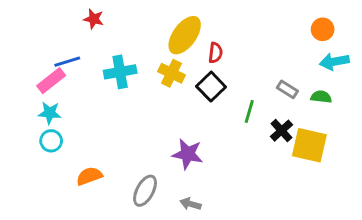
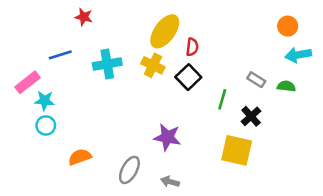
pink rectangle: (51, 81) -> (27, 82), moved
yellow square: (309, 145) -> (237, 150), moved

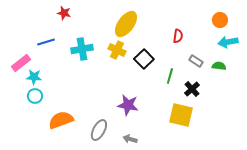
red semicircle: (192, 47) -> (178, 36), moved
orange semicircle: (80, 157) -> (61, 120), size x1.4

